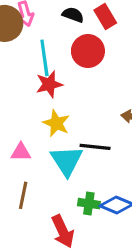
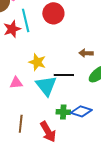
red star: (49, 84) -> (12, 29), moved
brown line: (23, 195) -> (21, 124), moved

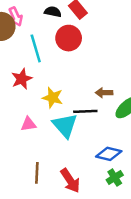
red star: (12, 29) -> (22, 79), moved
brown arrow: (86, 53) -> (104, 93), moved
green cross: (63, 112) -> (115, 177), moved, turned -32

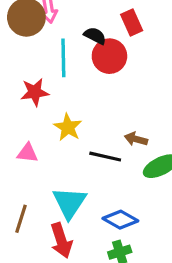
black semicircle: (53, 12) -> (95, 36), moved
cyan triangle: (65, 125) -> (69, 203), moved

